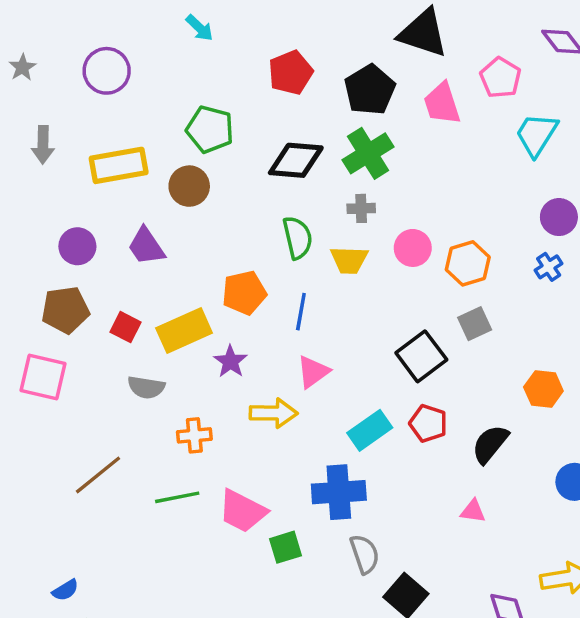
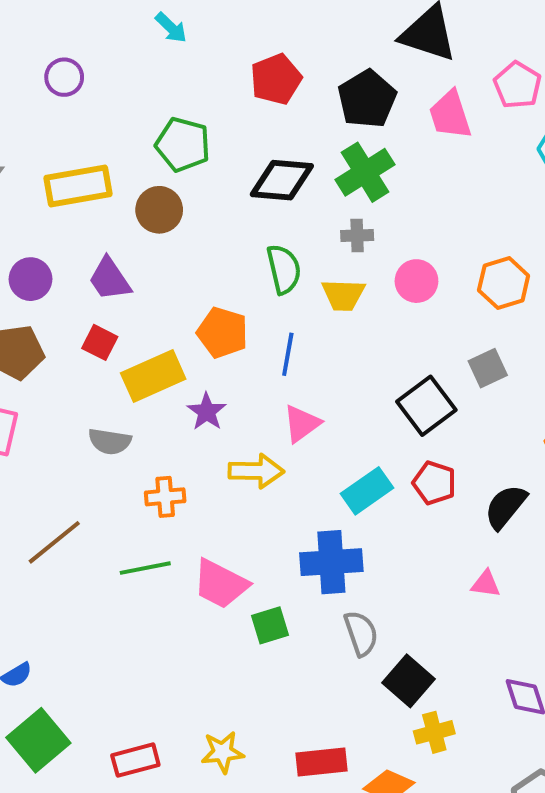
purple circle: (107, 71) -> (64, 77), size x0.7
orange hexagon: (468, 263) -> (504, 283), moved
orange pentagon: (244, 293) -> (223, 333), turned 30
red square: (126, 327) -> (100, 342), moved

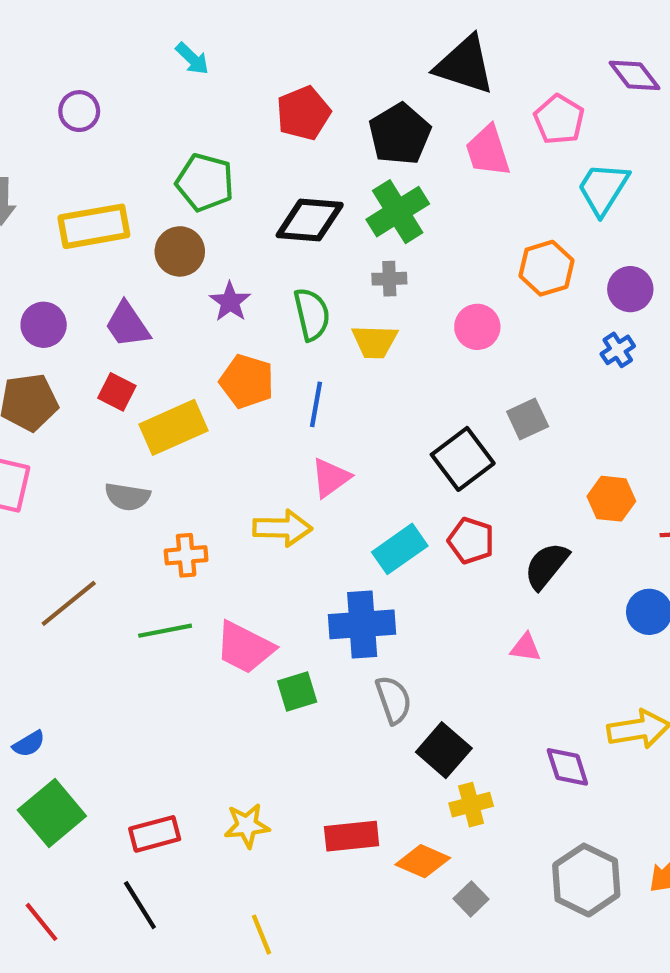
pink circle: (416, 281) -> (477, 327), moved
orange hexagon: (504, 283) -> (546, 268), moved
purple star: (207, 412) -> (230, 302), moved

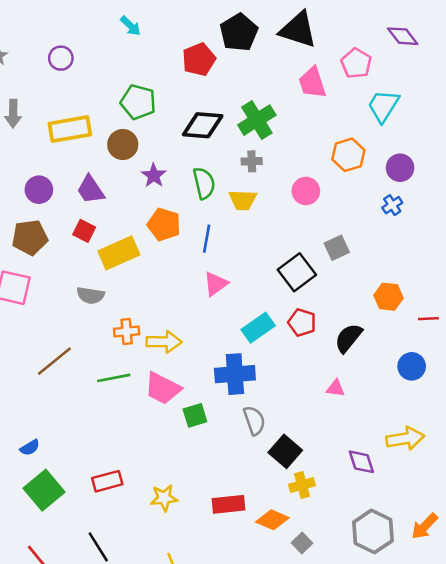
black pentagon: (400, 134) -> (239, 32), moved
yellow arrow: (282, 528) -> (164, 342), moved
red rectangle: (155, 834) -> (107, 481), moved

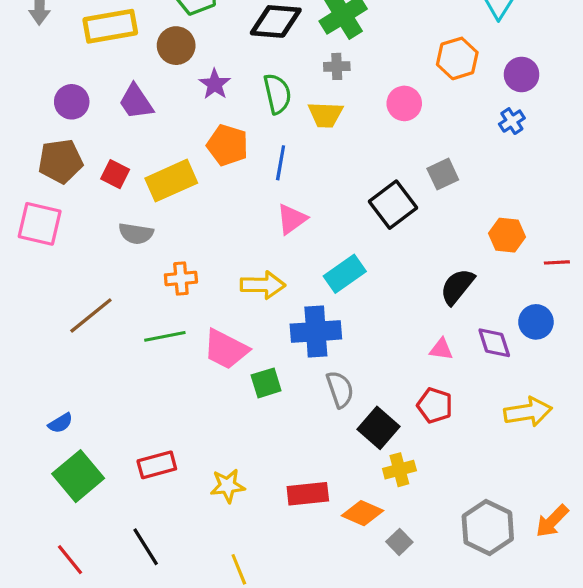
red square: (84, 231) -> (115, 174), moved
red pentagon: (302, 322) -> (435, 405), moved
yellow arrow: (164, 342) -> (263, 285), moved
purple diamond: (361, 462) -> (494, 343), moved

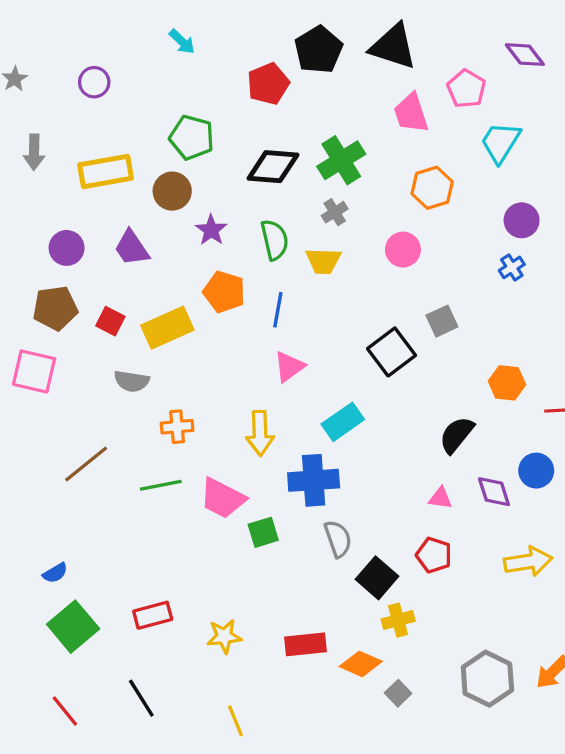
orange hexagon: (457, 58) -> (432, 188), moved
gray cross: (337, 66) -> (335, 212), turned -30
yellow arrow: (263, 285) -> (260, 433), turned 87

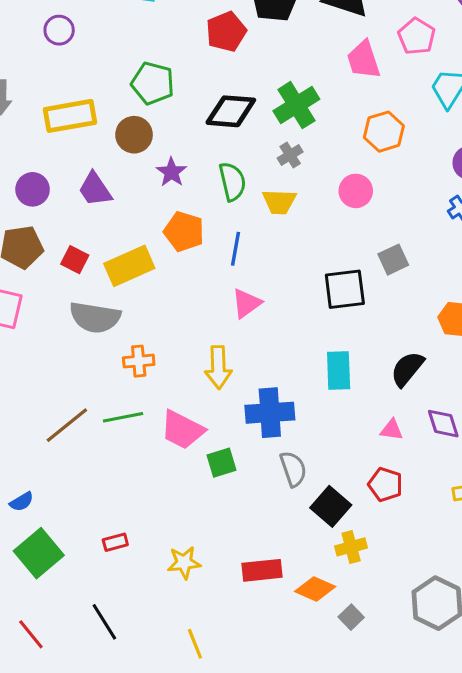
black square: (392, 352) -> (345, 289), turned 30
gray semicircle: (132, 381) -> (95, 317), size x1.5
cyan rectangle: (343, 422) -> (339, 370), moved, turned -57
brown line: (86, 464) -> (67, 425), moved
red rectangle: (153, 615) -> (115, 542), size x0.7

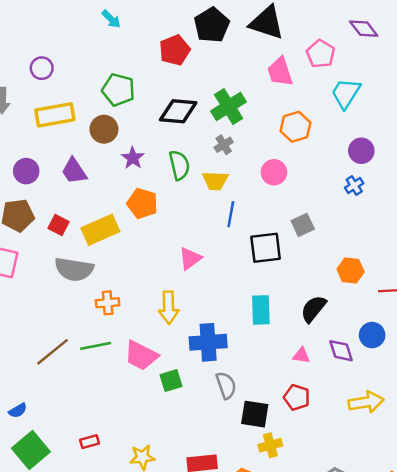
purple circle: (59, 30) -> (42, 68), moved
blue line: (236, 249) -> (231, 214), moved
black square: (331, 506) -> (255, 414), turned -32

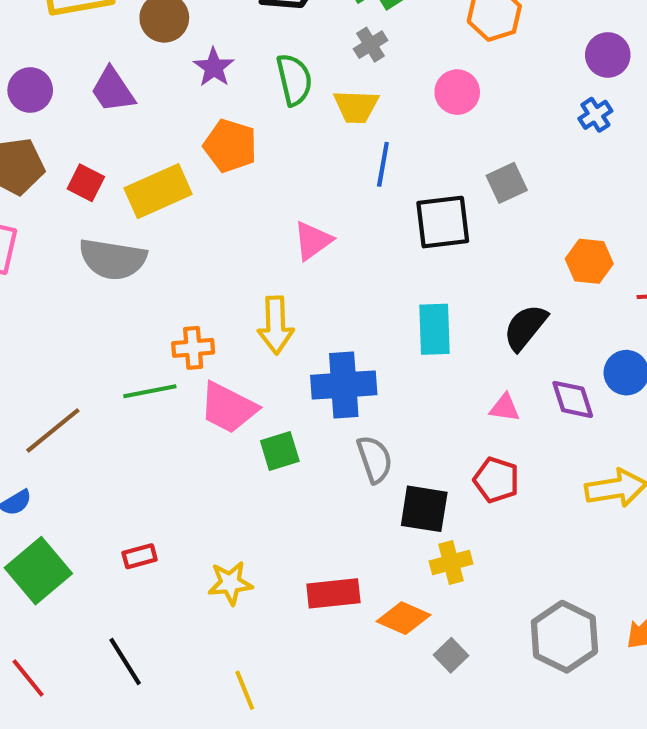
orange cross: (108, 303) -> (193, 348), moved
brown line: (53, 352) -> (53, 430), moved

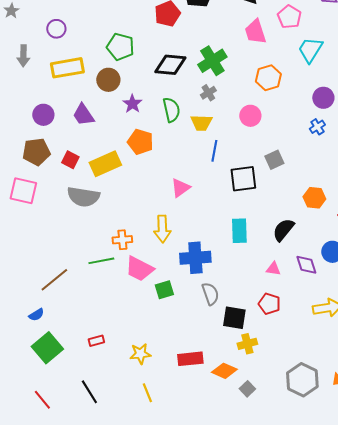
yellow line: (245, 690) -> (147, 393), moved

